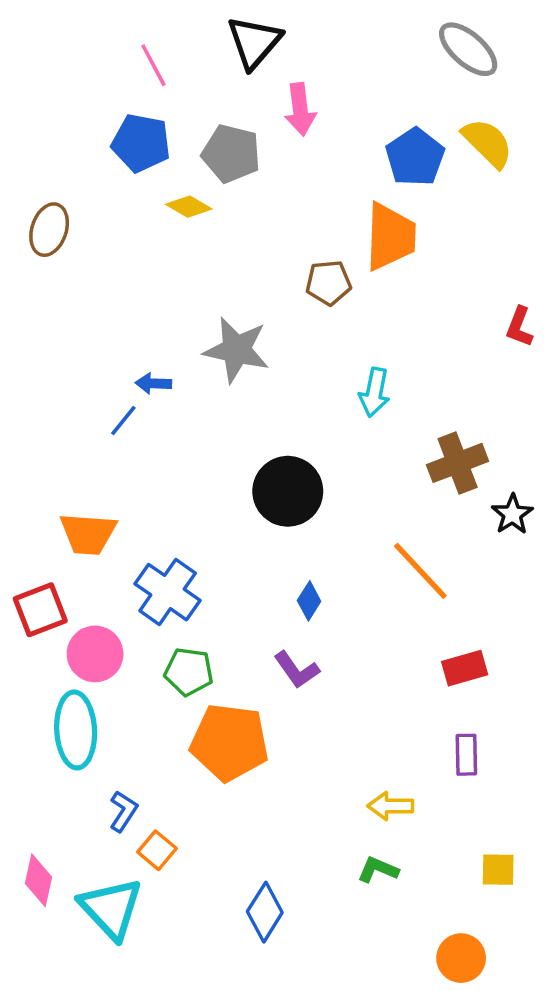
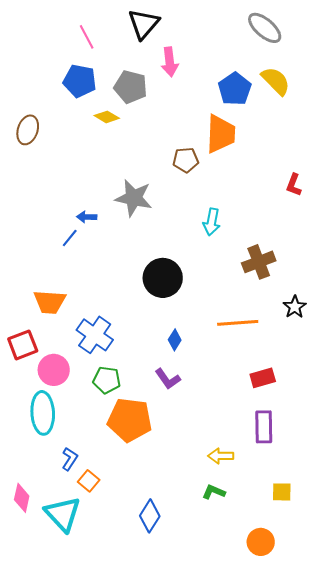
black star: (512, 514) -> (295, 307), moved
orange line: (420, 571) -> (238, 323), turned -51
purple rectangle: (466, 755) -> (264, 427), size x1.4

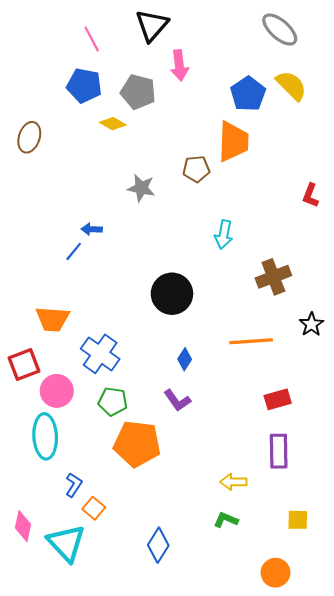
gray star: (134, 198) -> (141, 188), moved, size x0.7

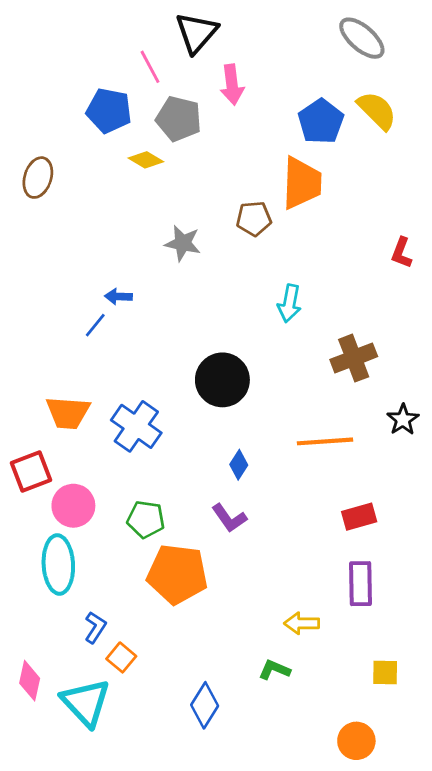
pink line: (92, 39) -> (150, 67), moved
blue cross: (100, 354) -> (136, 426), moved
green L-shape: (226, 520) -> (274, 670), moved

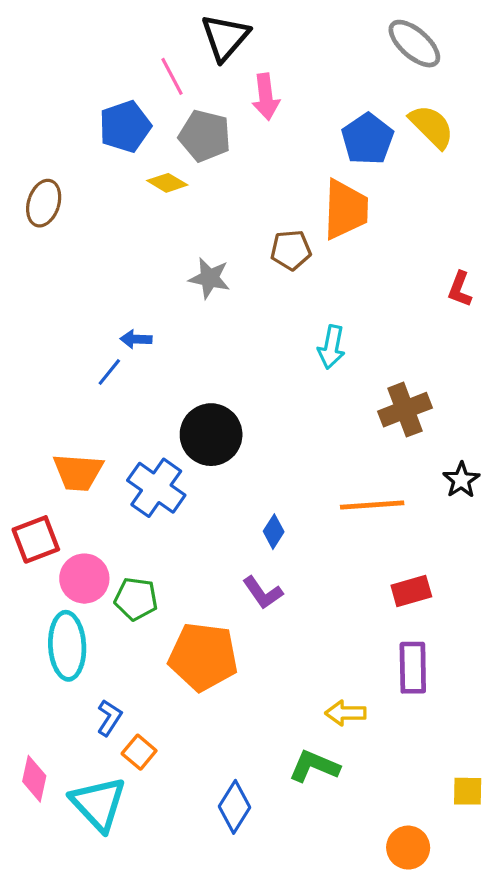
blue pentagon: (109, 111) -> (125, 126), turned -30
black circle: (222, 380) -> (211, 435), moved
green pentagon: (146, 519) -> (136, 599), moved
green L-shape: (274, 670) -> (314, 766), size x1.4
yellow square: (385, 672) -> (468, 791), moved

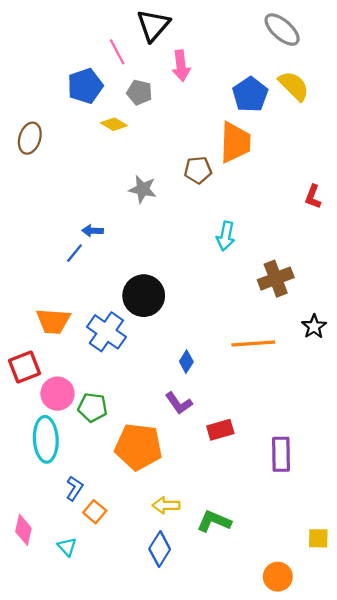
gray pentagon: (205, 136) -> (139, 92), size x0.7
red rectangle: (411, 591) -> (220, 430), moved
yellow arrow: (346, 713) -> (166, 505), moved
cyan triangle: (98, 804) -> (67, 547), size x0.5

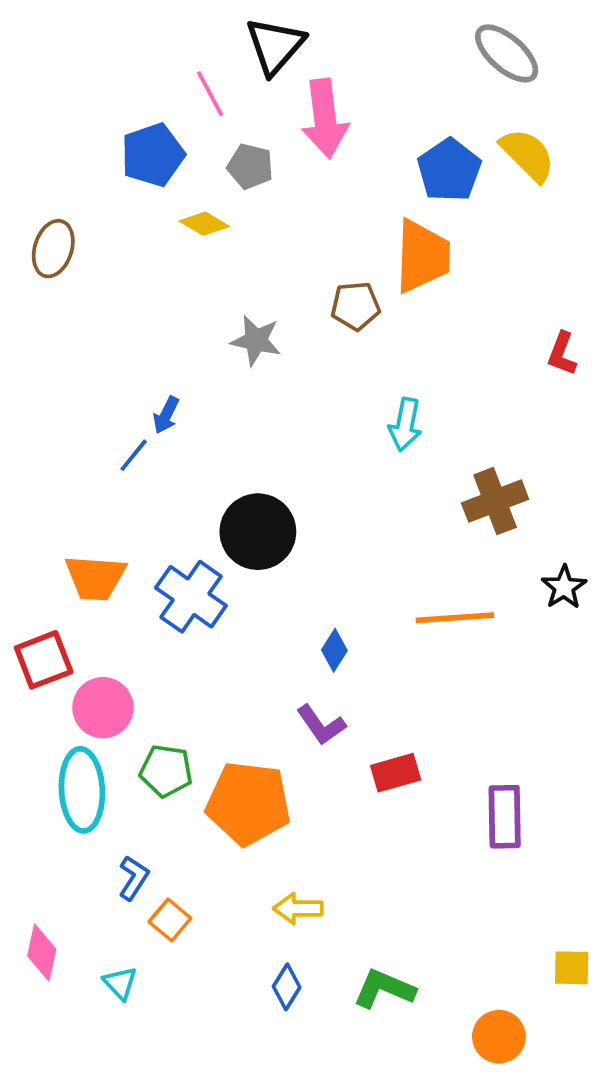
pink arrow: (181, 66) -> (325, 119), size x1.4
blue arrow: (93, 231) -> (166, 415), turned -66
green pentagon: (93, 407) -> (166, 771), moved
green L-shape: (214, 521) -> (384, 989), moved
blue diamond: (160, 549) -> (287, 987), size x0.7

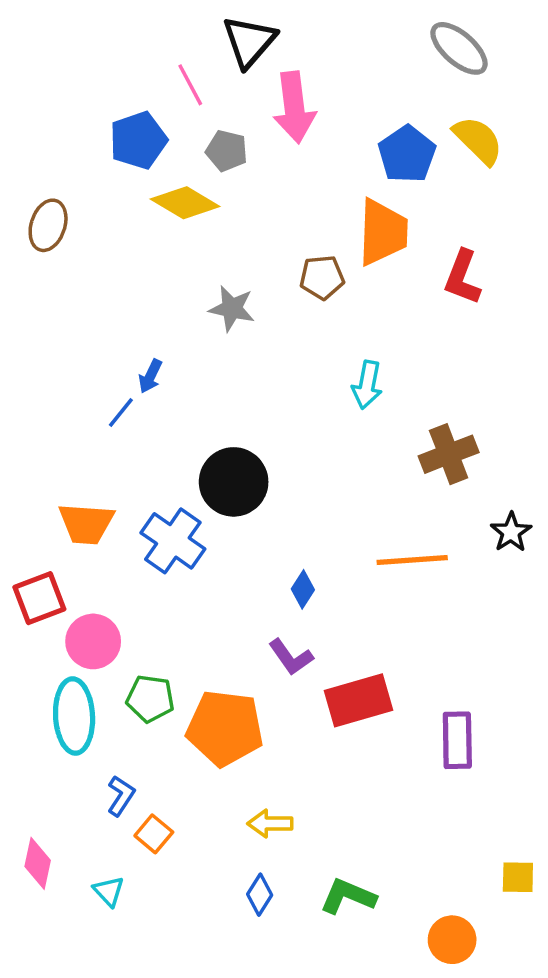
yellow diamond: (204, 224) -> (185, 203), size x1.5
red L-shape: (562, 354) -> (462, 277), moved, size x1.4
red rectangle: (396, 773) -> (358, 700), size x1.5

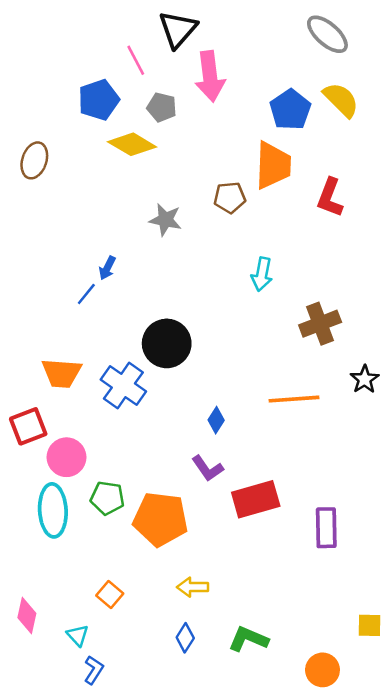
blue L-shape: (121, 796) -> (94, 670), moved

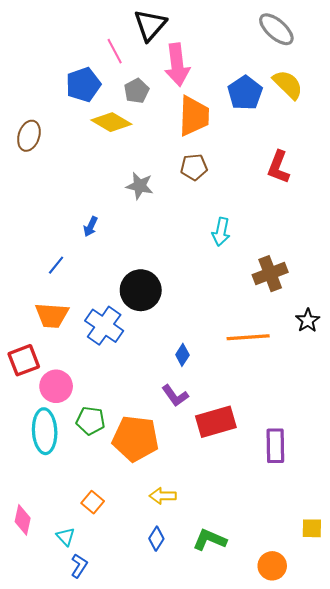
gray pentagon: (162, 107) -> (136, 91), turned 30
orange trapezoid: (273, 165) -> (194, 116), moved
blue line: (86, 294) -> (56, 265), moved

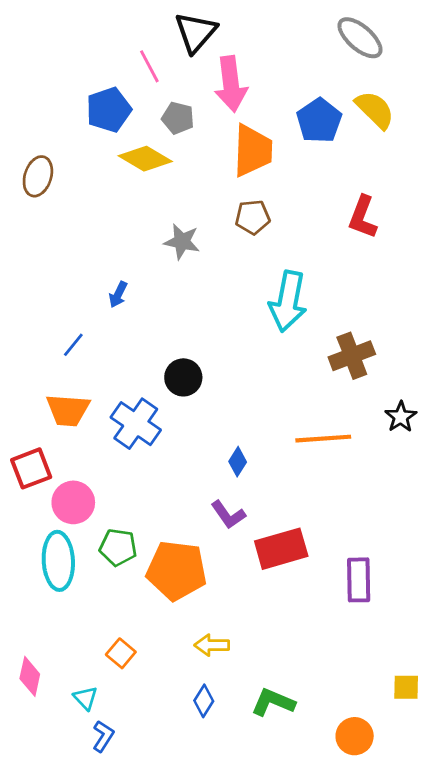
gray pentagon: (136, 91) -> (178, 118), turned -30
cyan arrow: (221, 232) -> (288, 301), size x1.6
black circle: (141, 290) -> (183, 377), size x0.7

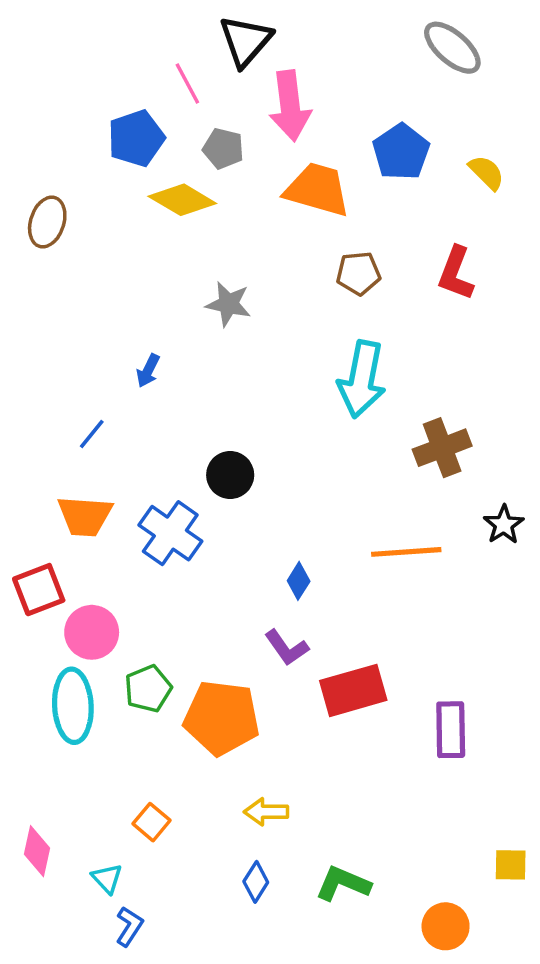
yellow semicircle: (375, 110) -> (487, 172), moved, size x0.7
orange trapezoid: (253, 151) -> (317, 190), turned -76
brown pentagon: (253, 217) -> (358, 273), moved
green pentagon: (118, 547) -> (148, 689), turned -30

